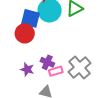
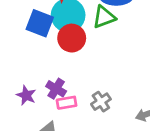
red circle: (25, 33) -> (72, 38), moved
gray cross: (79, 68) -> (101, 102), size x0.6

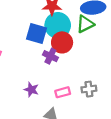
purple cross: (56, 89) -> (50, 56), moved
gray cross: (101, 102) -> (89, 89), turned 32

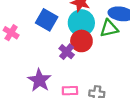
blue square: (37, 33) -> (47, 20), moved
purple star: (31, 90) -> (39, 80), size x1.5

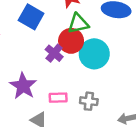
cyan circle: (81, 23) -> (94, 54), moved
green triangle: (109, 28) -> (78, 24), moved

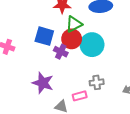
blue square: (31, 17) -> (44, 36), moved
pink rectangle: (58, 98) -> (80, 96), moved

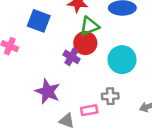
blue square: (44, 36) -> (39, 21), moved
cyan circle: (92, 45) -> (122, 60), moved

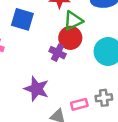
gray cross: (110, 96) -> (104, 98), moved

